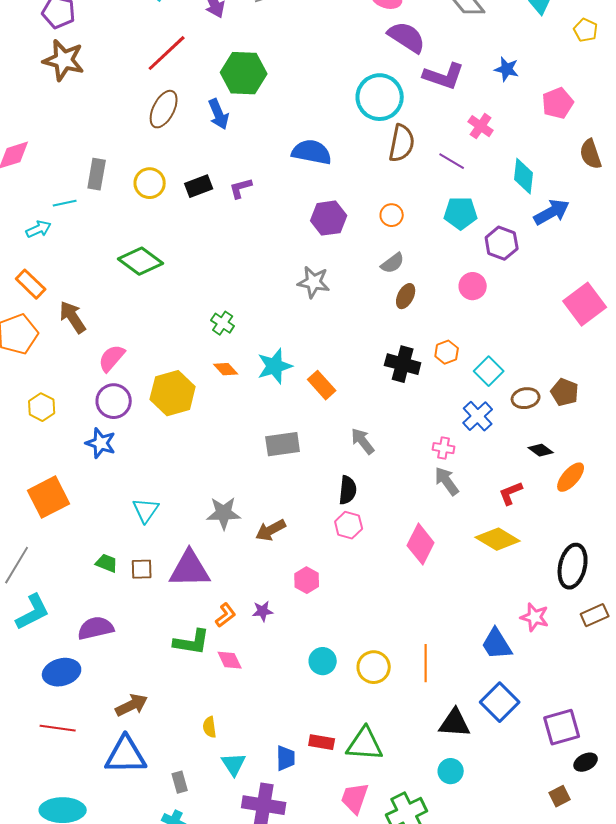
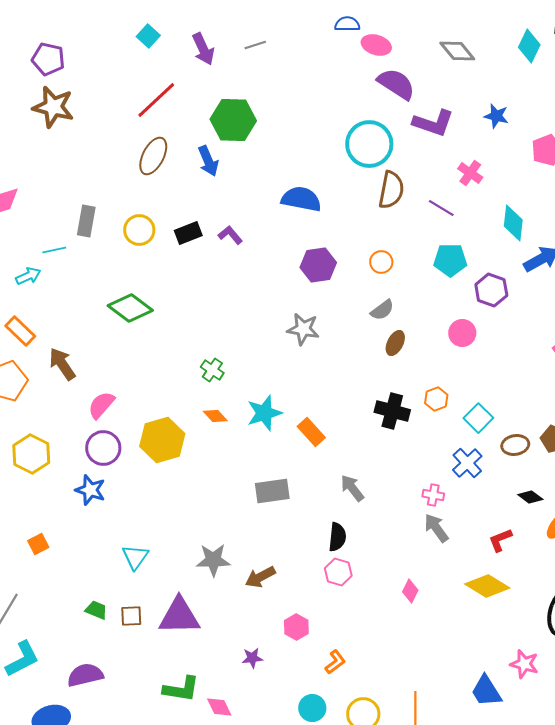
purple L-shape: (241, 188) -> (230, 235), turned 65
yellow hexagon: (42, 407) -> (31, 454), size x1.4
orange square: (49, 497) -> (38, 544), size x0.5
pink diamond: (421, 544) -> (410, 591), size x0.6
orange L-shape: (226, 615) -> (335, 662), moved

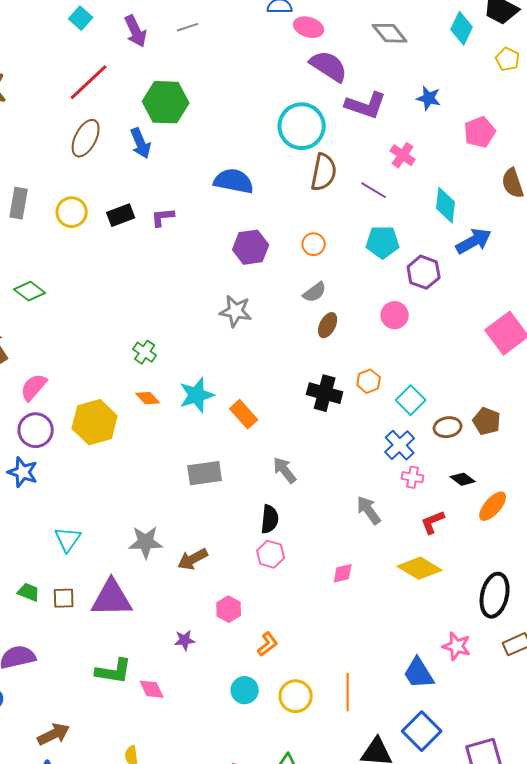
purple L-shape: (230, 235) -> (163, 217), turned -55
green diamond: (130, 308) -> (30, 291), moved, size x0.7
pink cross: (433, 495) -> (413, 477), moved
pink diamond: (410, 591) -> (343, 573), turned 50

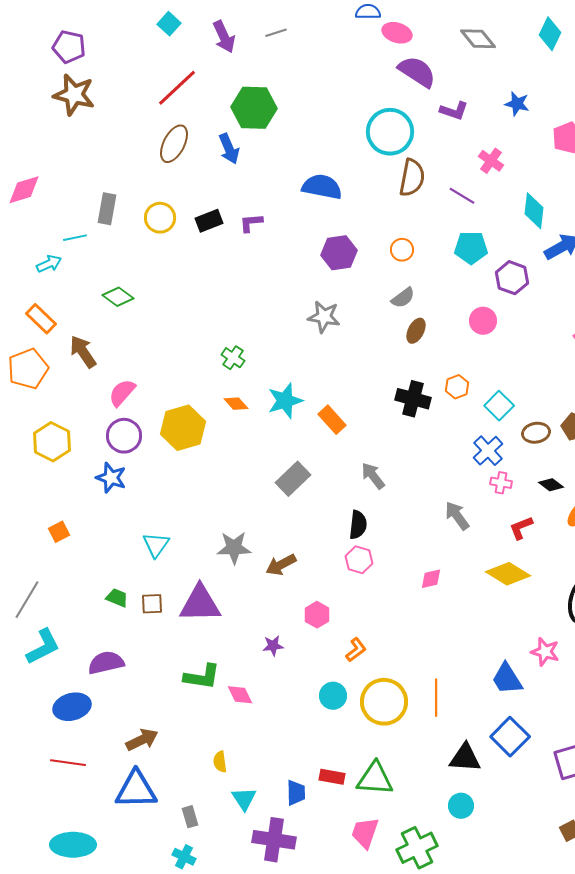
purple L-shape: (366, 105) -> (454, 111), size x0.7
gray rectangle: (205, 473) -> (293, 479), turned -36
yellow circle: (296, 696) -> (384, 702), size x1.4

